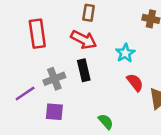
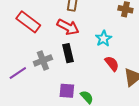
red rectangle: (37, 34) -> (28, 22), turned -45
purple square: (54, 112) -> (67, 91), moved

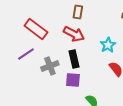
purple line: (18, 73) -> (26, 54), moved
purple square: (67, 91) -> (73, 80), moved

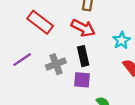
purple line: (26, 54) -> (22, 60), moved

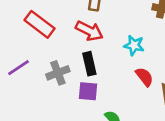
cyan star: (122, 40) -> (134, 45), turned -30

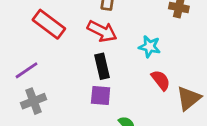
gray cross: (58, 73) -> (34, 101), moved

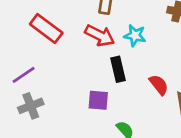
cyan star: (150, 47) -> (135, 36), moved
black rectangle: (102, 66) -> (118, 69), moved

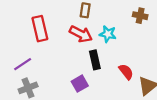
red rectangle: (46, 28) -> (40, 29), turned 40
purple square: (98, 100) -> (80, 84), turned -35

